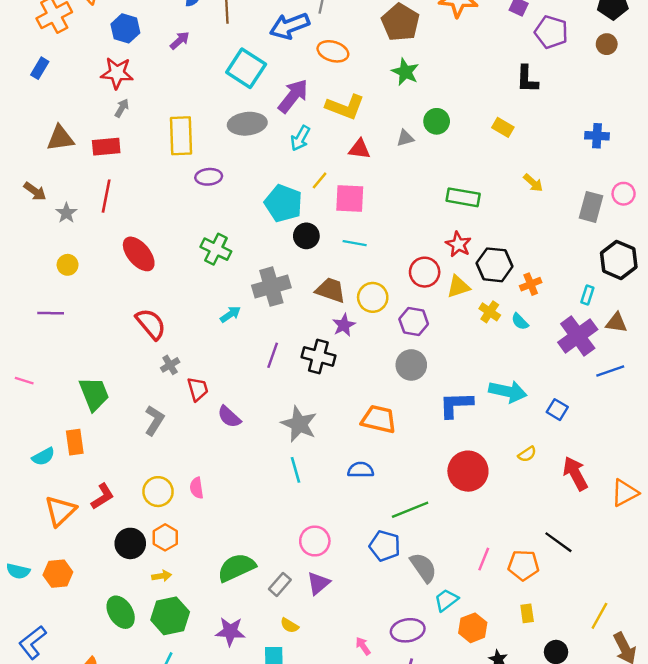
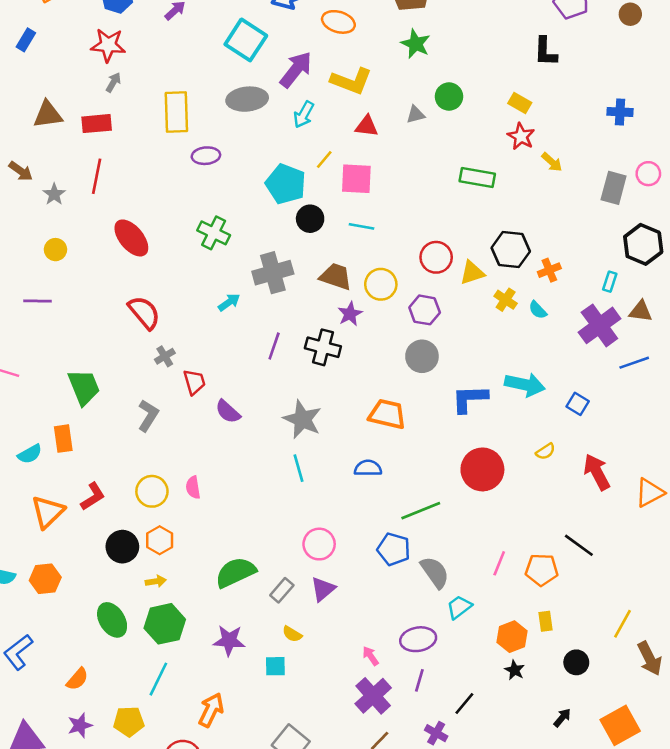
red star: (458, 244) -> (521, 136), moved
orange hexagon: (473, 628) -> (512, 637), moved

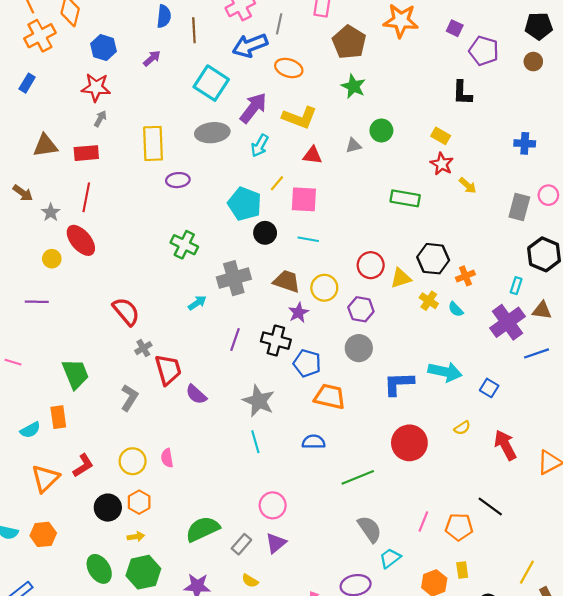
red ellipse: (131, 238) -> (81, 240), moved
red trapezoid: (194, 382) -> (168, 370), size x1.4
blue pentagon: (394, 549) -> (307, 363), moved

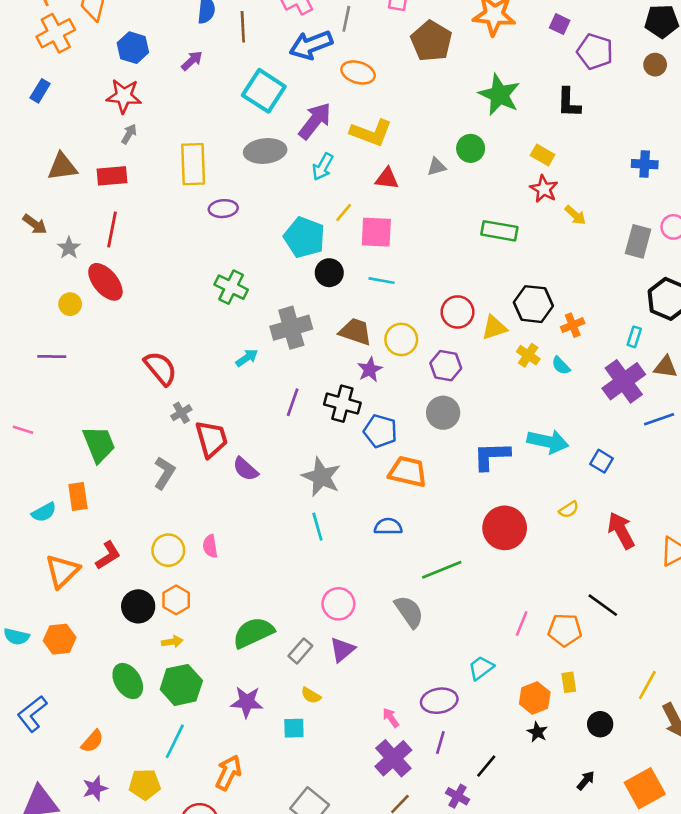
green star: (353, 86) -> (499, 95), moved, size x1.4
gray semicircle: (370, 529) -> (409, 612), moved

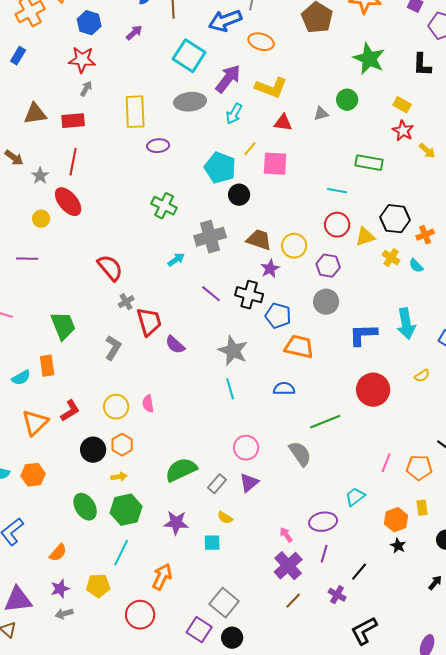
cyan line: (382, 281) -> (337, 191), moved
purple line: (293, 402) -> (211, 294), turned -70
cyan arrow: (548, 442) -> (406, 324), turned 68

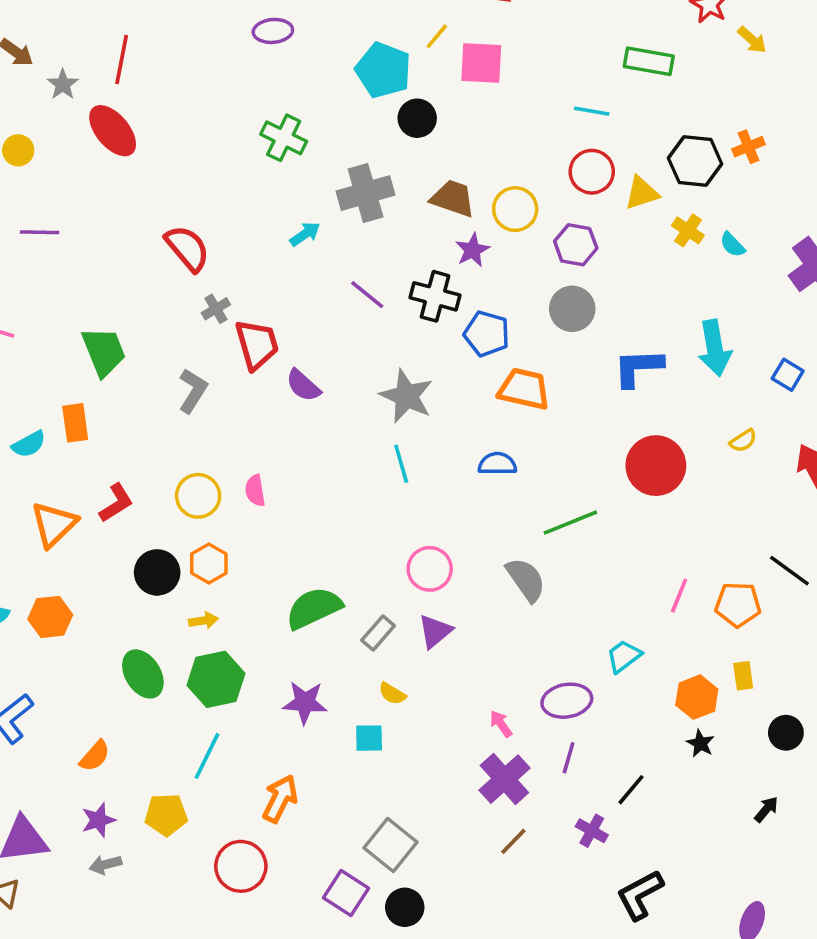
yellow circle: (41, 219) -> (18, 150), moved
orange cross: (425, 235) -> (748, 147), moved

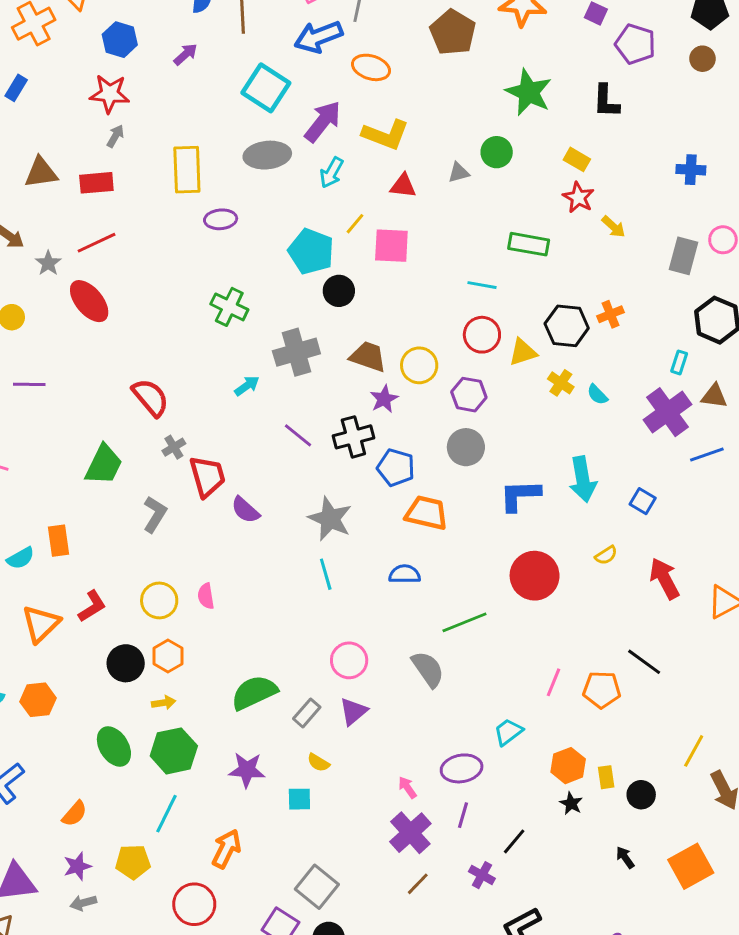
red line: (122, 59) -> (96, 243), turned 54
black cross: (435, 296) -> (353, 437), turned -30
green trapezoid: (104, 352) -> (104, 465), moved, turned 48
yellow rectangle: (743, 676) -> (606, 777), moved
black arrow: (766, 809) -> (625, 858), turned -75

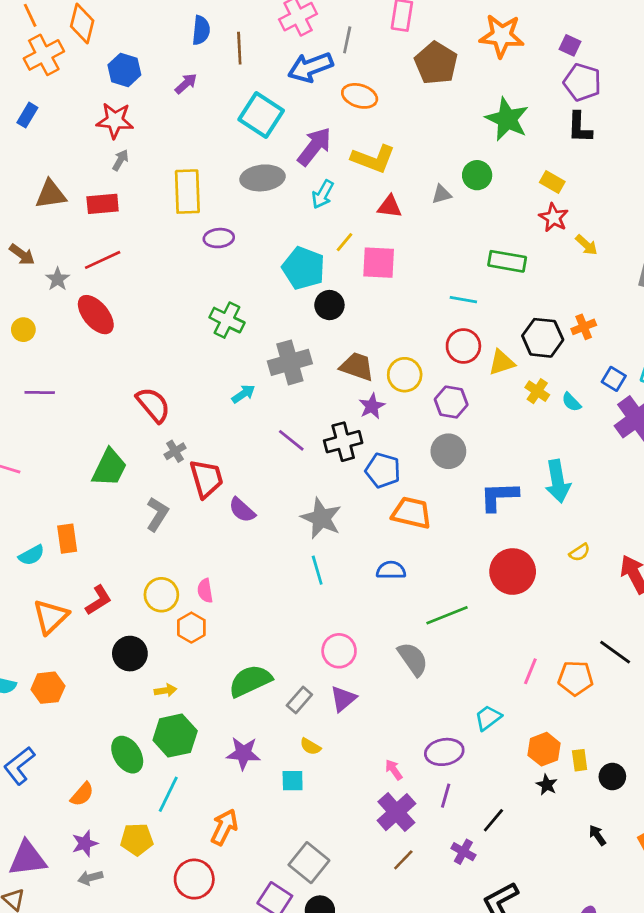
purple pentagon: (635, 44) -> (582, 82), moved
blue square: (643, 501) -> (614, 379), moved
orange hexagon: (168, 656) -> (191, 628), moved
green ellipse: (114, 747) -> (127, 755), moved

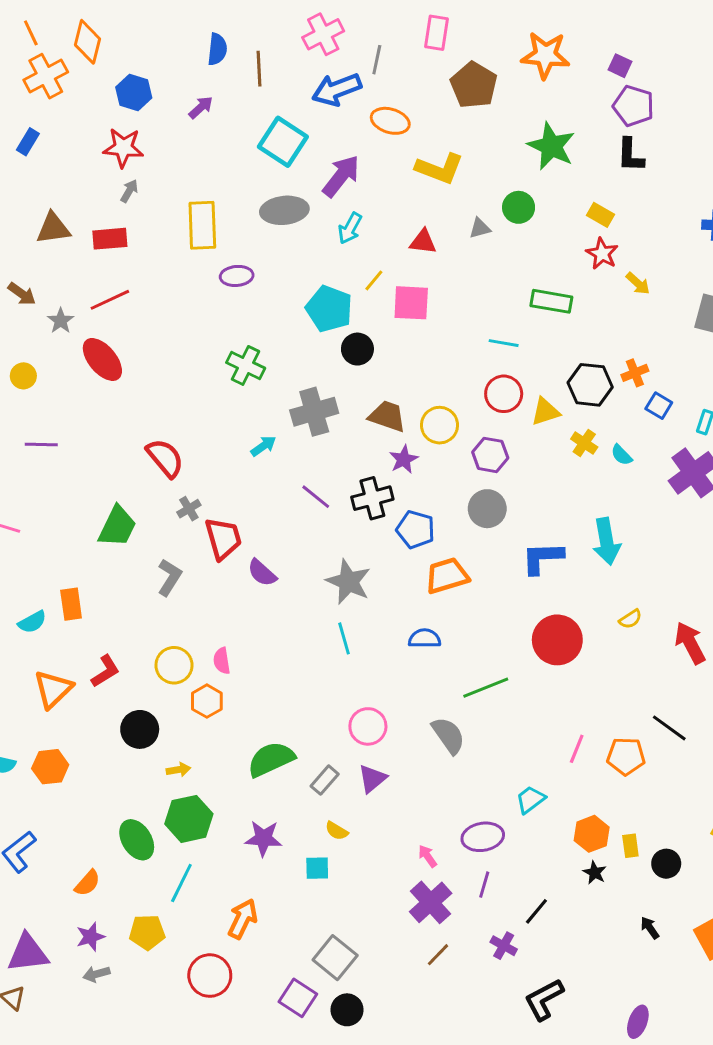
yellow L-shape: (373, 159) -> (439, 169), moved
blue square: (614, 379) -> (659, 406), moved
orange trapezoid: (411, 513) -> (447, 576), turned -30

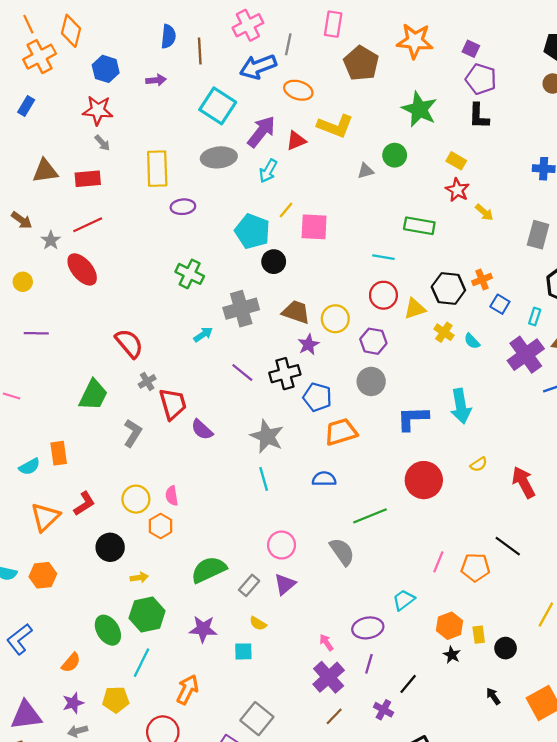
purple arrow: (201, 107) -> (156, 80), turned 36
gray arrow: (129, 191) -> (102, 143), turned 108
red triangle: (423, 242) -> (296, 141), moved, turned -30

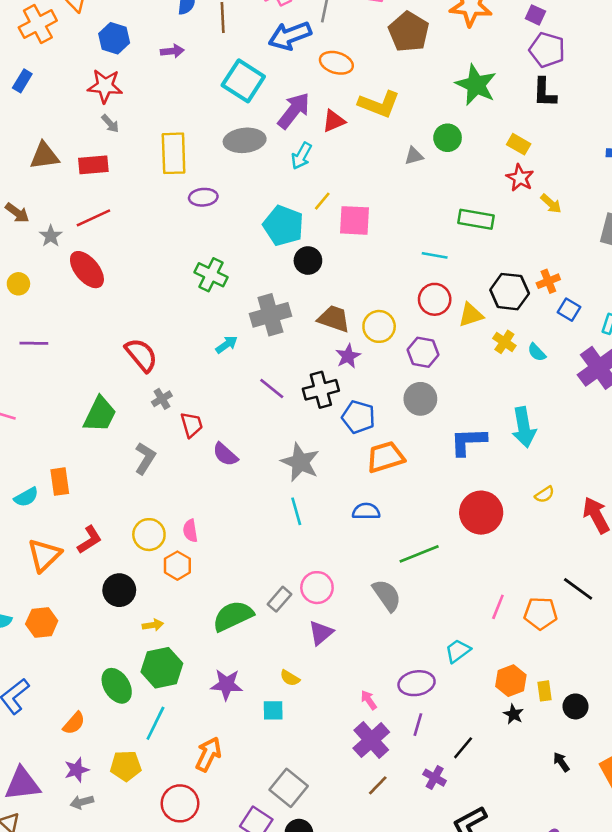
red trapezoid: (173, 404) -> (192, 425), size x0.7
gray rectangle: (249, 585) -> (280, 599), moved

